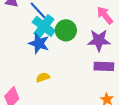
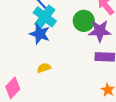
green circle: (66, 30) -> (84, 21), moved

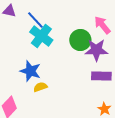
blue star: (40, 34) -> (30, 71), moved

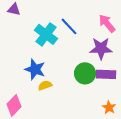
blue line: (35, 20) -> (69, 26), moved
green circle: (80, 40) -> (85, 73), moved

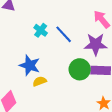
blue line: (69, 26) -> (64, 34), moved
cyan cross: (46, 34) -> (41, 30), size x0.6

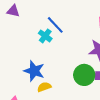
blue line: (64, 34) -> (55, 25), moved

